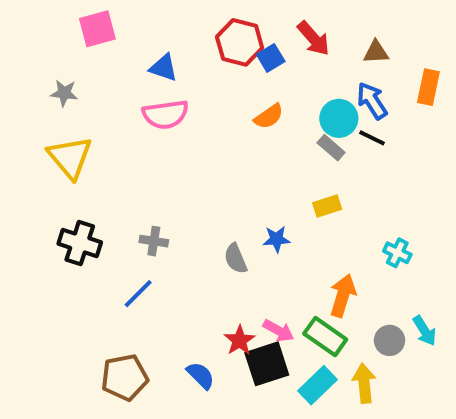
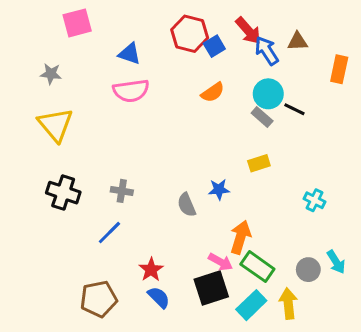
blue arrow: (372, 101) -> (267, 51), moved
orange arrow: (343, 296) -> (240, 237), moved
red star: (240, 340) -> (151, 270), moved

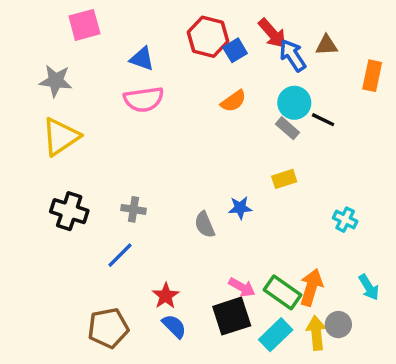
gray star: (51, 74) -> (56, 81), size x1.4
yellow triangle: (55, 125) -> (61, 137), turned 36
orange arrow: (240, 237) -> (311, 287), moved
gray circle: (308, 270) -> (338, 325), moved

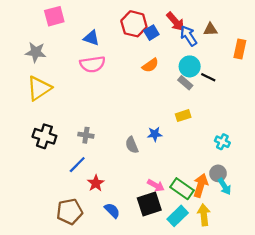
cyan arrow: (369, 287) -> (225, 186), moved
red star: (166, 296) -> (96, 183), moved
gray circle: (338, 325) -> (218, 173), moved

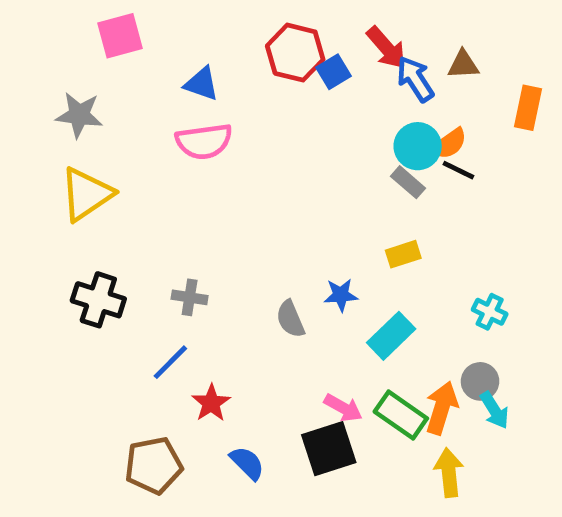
orange semicircle: (150, 65) -> (449, 144), moved
cyan rectangle: (178, 216) -> (391, 336), moved

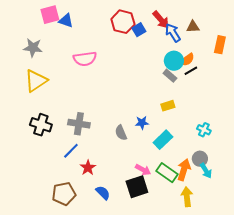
blue triangle: (202, 84) -> (66, 21), moved
black line: (458, 170) -> (191, 71), turned -56
gray cross: (190, 297) -> (79, 124), size x1.5

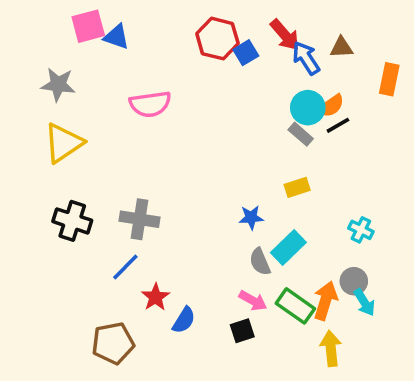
gray semicircle: (121, 133) -> (260, 262), moved
black square: (137, 187) -> (242, 331), size x0.6
blue semicircle: (103, 193) -> (184, 320), moved, turned 77

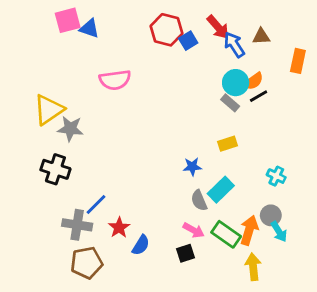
gray star: (58, 85) -> (70, 129), moved
gray cross: (140, 219) -> (77, 225), moved

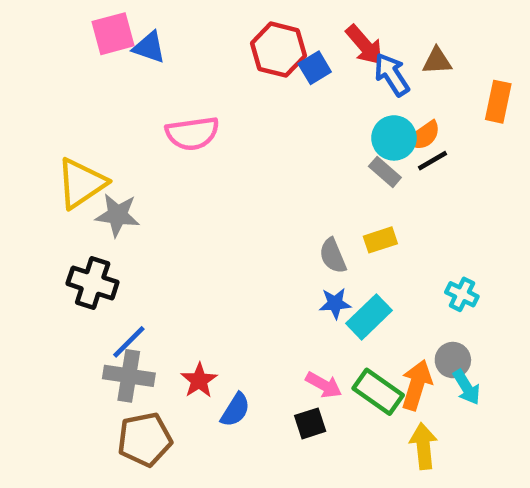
blue star: (192, 167) -> (335, 303), moved
gray semicircle: (199, 200) -> (333, 256), moved
blue line: (96, 205) -> (129, 342), moved

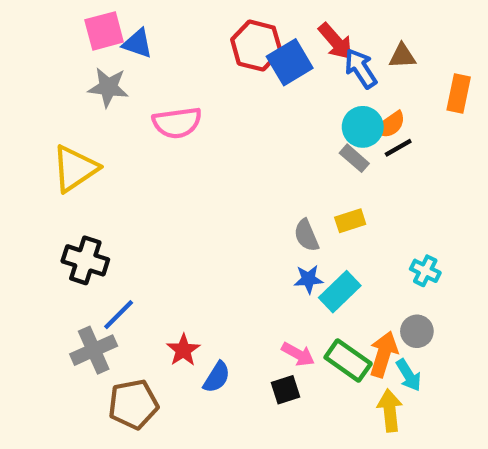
blue square: (315, 68) -> (290, 62), size x1.5
gray star: (117, 215) -> (108, 87), moved
gray cross: (129, 376) -> (94, 350), moved, turned -33
cyan arrow: (466, 387) -> (409, 375), moved

